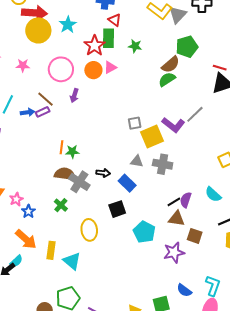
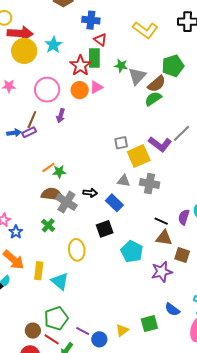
gray triangle: (178, 15) -> (137, 76), moved
brown line: (46, 99) -> (32, 120), turned 72
orange line: (62, 147) -> (48, 168), turned 48
purple semicircle: (186, 200) -> (184, 217), moved
black line: (174, 202) -> (161, 221), turned 56

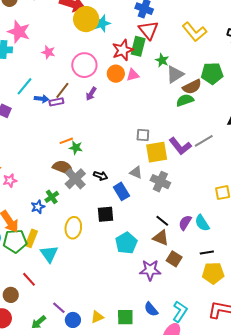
red triangle: (100, 40) -> (148, 30), size x1.5
yellow circle: (24, 51) -> (86, 19), moved
blue star: (16, 232) -> (38, 207), moved
green pentagon: (56, 318) -> (15, 241), moved
red line: (52, 339) -> (29, 279), moved

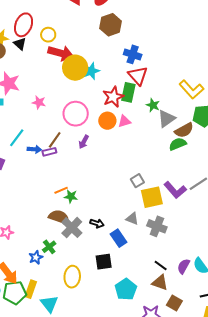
yellow L-shape: (194, 32) -> (191, 89), moved
gray square: (143, 135) -> (137, 181), turned -32

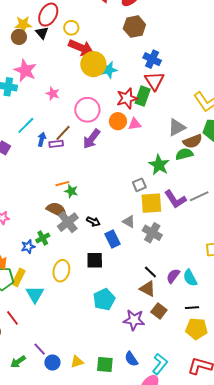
green star: (153, 105) -> (159, 165), moved, size x1.5
purple arrow: (84, 142) -> (91, 139), size x1.5
blue arrow: (34, 149) -> (42, 139), turned -88
cyan pentagon: (126, 289) -> (104, 299), moved

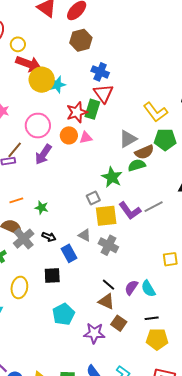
green star: (71, 191) -> (42, 208), moved

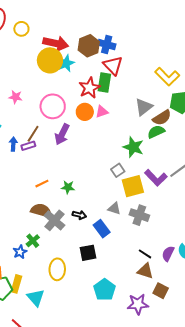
brown hexagon: (81, 40) -> (89, 46), moved
red arrow: (29, 64) -> (56, 43), moved

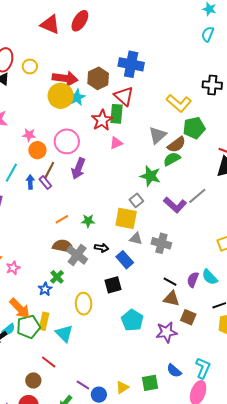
blue cross: (107, 45) -> (131, 64), moved, size x1.4
orange circle: (85, 112) -> (37, 150), moved
purple rectangle: (28, 146) -> (45, 183), turned 72
yellow square: (133, 186) -> (126, 218), moved, turned 30

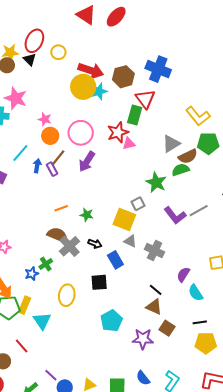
red star: (102, 120) -> (118, 132), moved
purple semicircle: (193, 280) -> (183, 274), moved

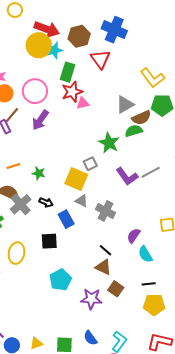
green rectangle: (135, 115) -> (68, 72), moved

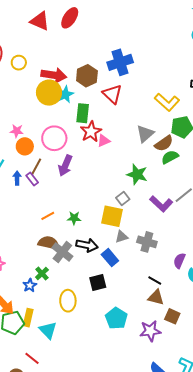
blue cross: (114, 30) -> (120, 62), turned -30
green semicircle: (134, 131) -> (170, 157), moved
gray triangle: (82, 201) -> (121, 237), turned -32
black arrow: (46, 202) -> (87, 245), size x1.5

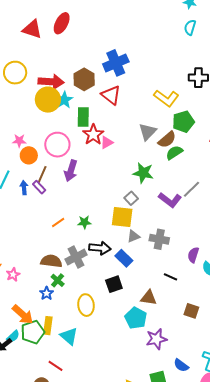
yellow circle: (19, 63) -> (15, 73), size x1.5
brown semicircle: (49, 243) -> (51, 261), moved
gray cross: (62, 252) -> (76, 257), turned 30
brown triangle: (156, 297) -> (149, 298), moved
purple star: (150, 331) -> (156, 339), moved

